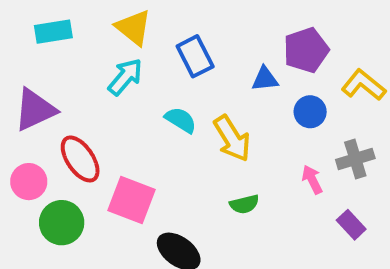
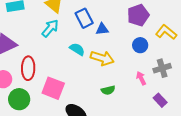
blue triangle: (265, 79) -> (102, 29), moved
yellow arrow: (232, 138) -> (102, 58), turned -40
red ellipse: (80, 159) -> (28, 68), turned 35

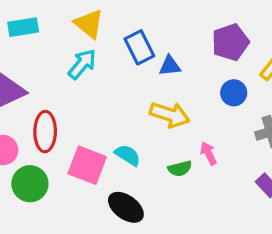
cyan semicircle: (77, 49) -> (128, 155), moved
pink arrow: (141, 78) -> (208, 153), moved

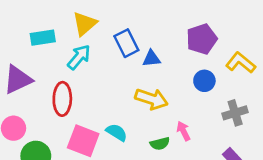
yellow triangle: (89, 24) -> (85, 24), turned 40
cyan rectangle: (23, 27) -> (43, 38), moved
red ellipse: (45, 132) -> (62, 99), moved

